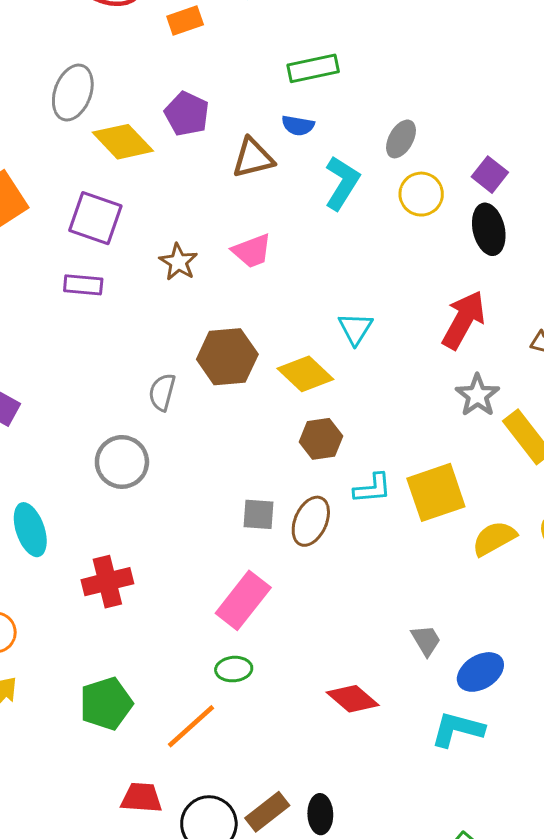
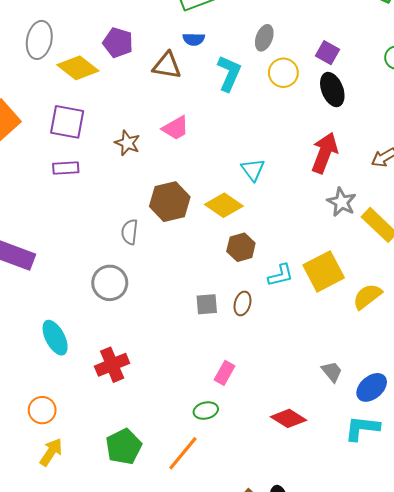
brown triangle: (253, 158) -> (167, 66), turned 32
brown ellipse: (311, 521) -> (242, 303), size x0.7
pink rectangle: (243, 600) -> (225, 373), moved, size x0.6

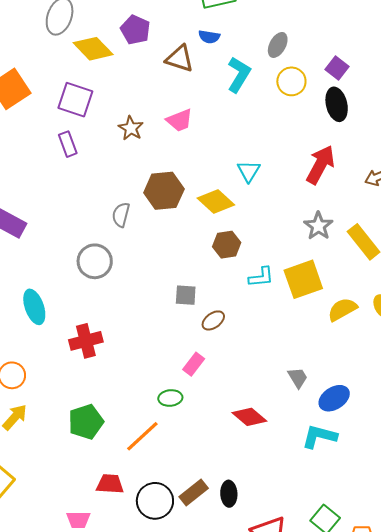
purple rectangle: (66, 168) -> (68, 144), turned 65
gray star: (342, 202) -> (318, 226), moved
brown ellipse: (242, 303) -> (213, 320), moved, turned 30

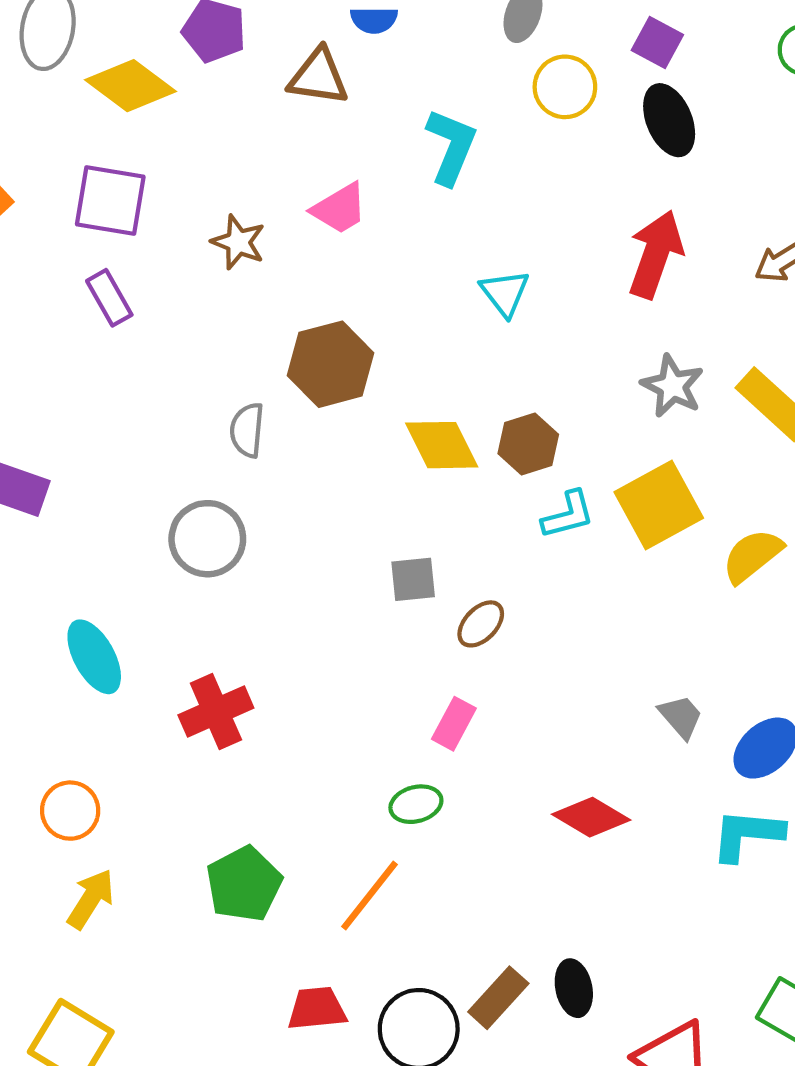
cyan L-shape: (239, 75) -> (451, 147), moved
yellow diamond: (216, 202) -> (442, 445), moved, turned 30
brown hexagon: (227, 245) -> (528, 444), moved

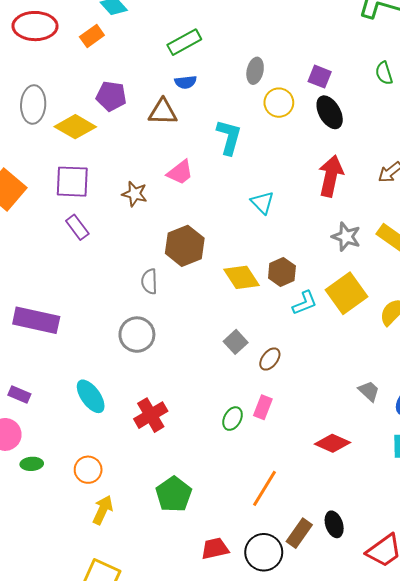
gray square: (413, 579) -> (236, 342), turned -30
green ellipse: (416, 804) -> (233, 419), moved, turned -40
orange line: (369, 896) -> (264, 488), moved

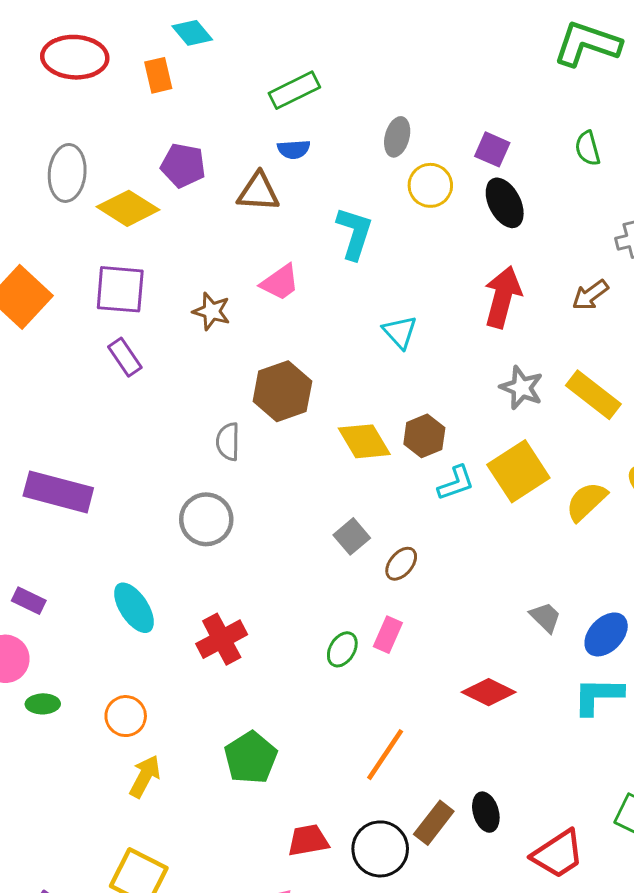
orange rectangle: (92, 36) -> (158, 75), turned -70

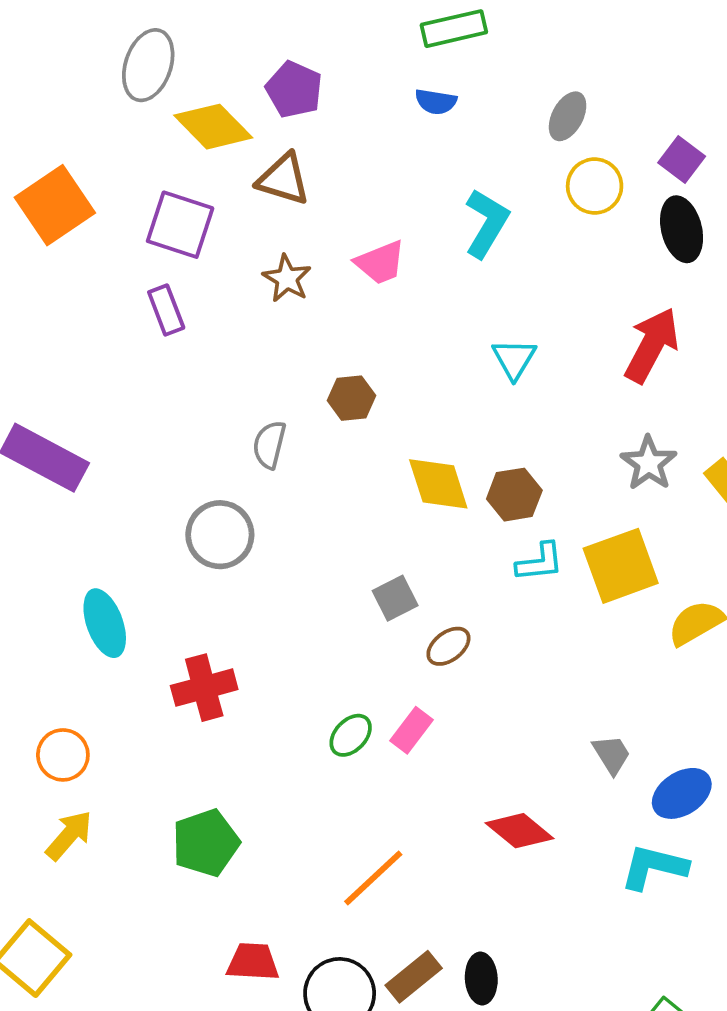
brown triangle: (258, 192) -> (283, 179), moved
brown hexagon: (282, 391) -> (352, 398), size x0.6

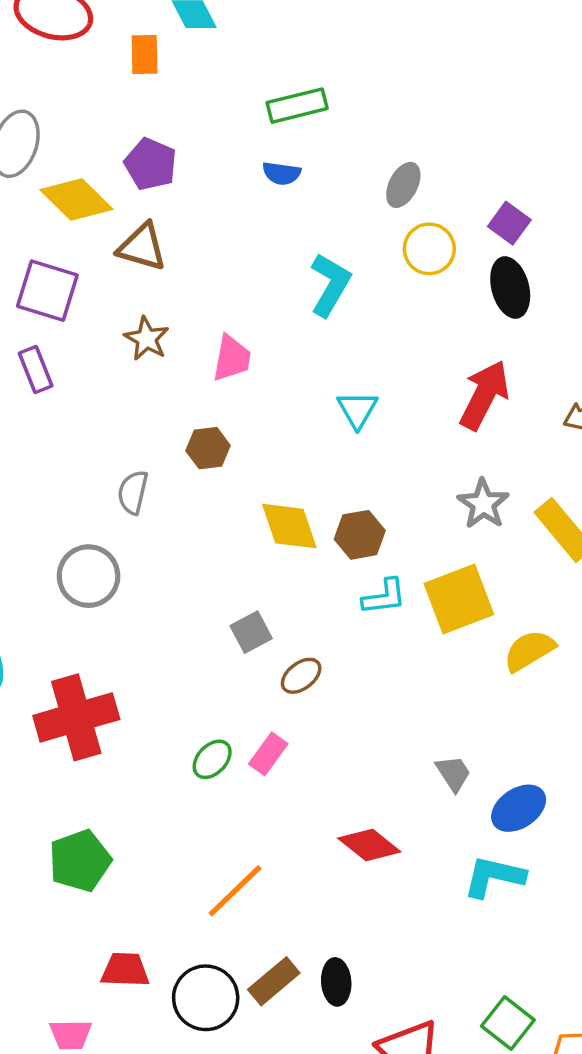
pink trapezoid: (380, 263) -> (232, 358), moved, turned -57
red cross: (204, 688) -> (76, 717), size x1.4

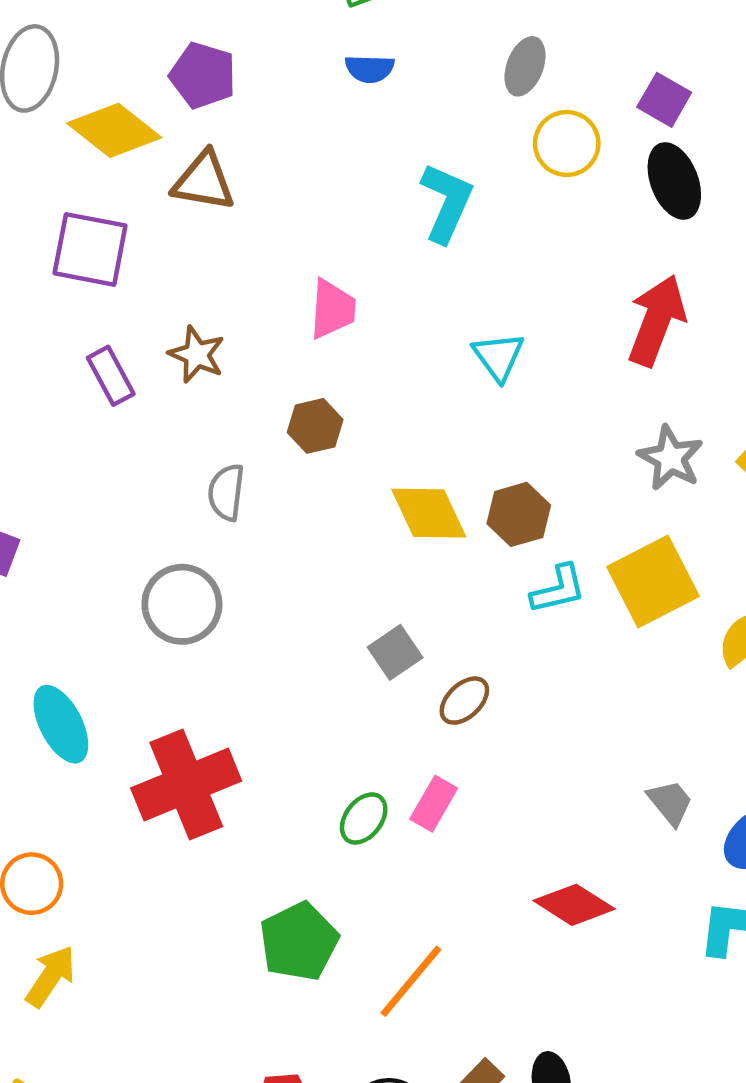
brown star: (147, 339) -> (197, 355), moved
purple rectangle: (36, 369) -> (111, 376), moved
green pentagon: (80, 861) -> (299, 941), moved

